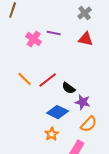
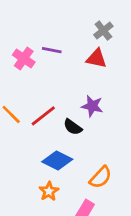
gray cross: (85, 13) -> (103, 31), moved
purple star: (83, 102) -> (92, 106), moved

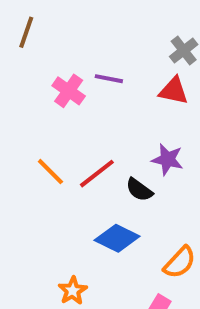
orange star: (49, 191) -> (73, 291), moved

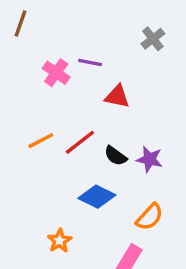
red triangle: (174, 91) -> (117, 96), moved
purple star: (168, 159) -> (149, 159), moved
orange line: (50, 172) -> (41, 141), turned -72

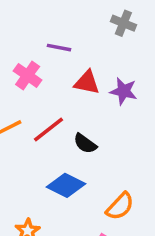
gray cross: (153, 39) -> (123, 23), turned -30
pink cross: (56, 73) -> (28, 75), moved
purple star: (149, 159) -> (123, 91), moved

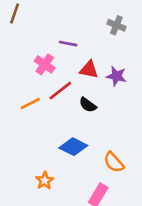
red line: (48, 130) -> (60, 91), moved
black semicircle: (85, 143) -> (88, 105), moved
orange semicircle: (120, 206) -> (114, 162), turned 95

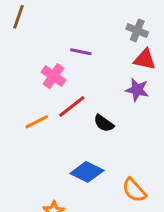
red triangle: (89, 70) -> (145, 59), moved

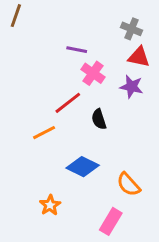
pink cross: (53, 76) -> (93, 73), moved
orange line: (37, 122) -> (44, 133), moved
black semicircle: (104, 123) -> (99, 119), turned 36

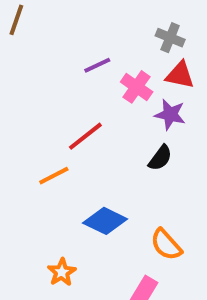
purple line: (77, 50) -> (97, 65), turned -36
pink cross: (93, 73) -> (137, 87), moved
black semicircle: (99, 119) -> (160, 158), moved, turned -126

